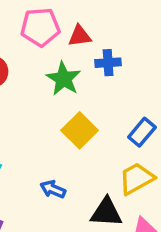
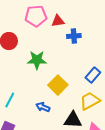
green star: (64, 79) -> (37, 60), moved, turned -30
yellow square: (80, 130) -> (58, 85), moved

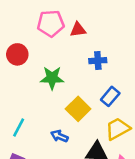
blue cross: (74, 36) -> (98, 61), moved
blue rectangle: (93, 75) -> (110, 96), moved

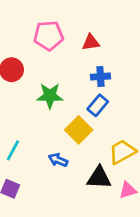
red triangle: (78, 30) -> (91, 42), moved
blue rectangle: (110, 96) -> (98, 105), moved

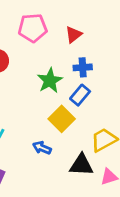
red triangle: (91, 42) -> (73, 34), turned -30
green star: (50, 96) -> (50, 81), moved, turned -30

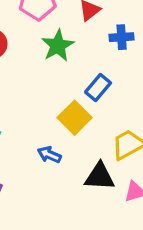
blue cross: (83, 67) -> (122, 37), moved
green star: (50, 81) -> (58, 46), moved

